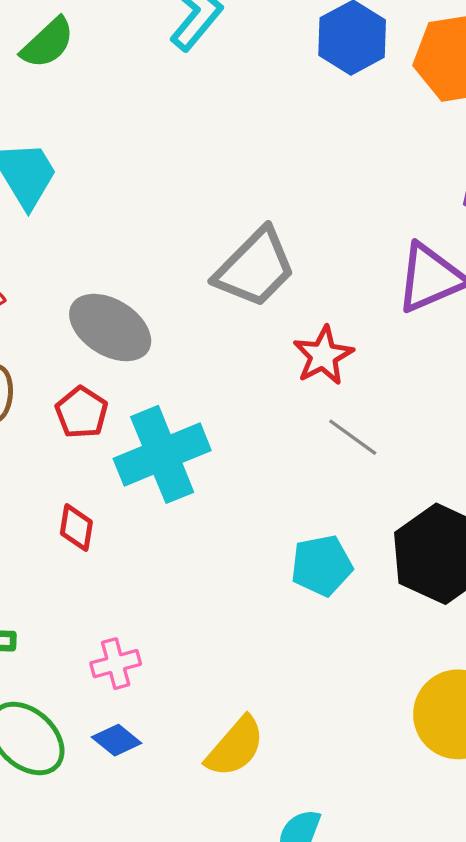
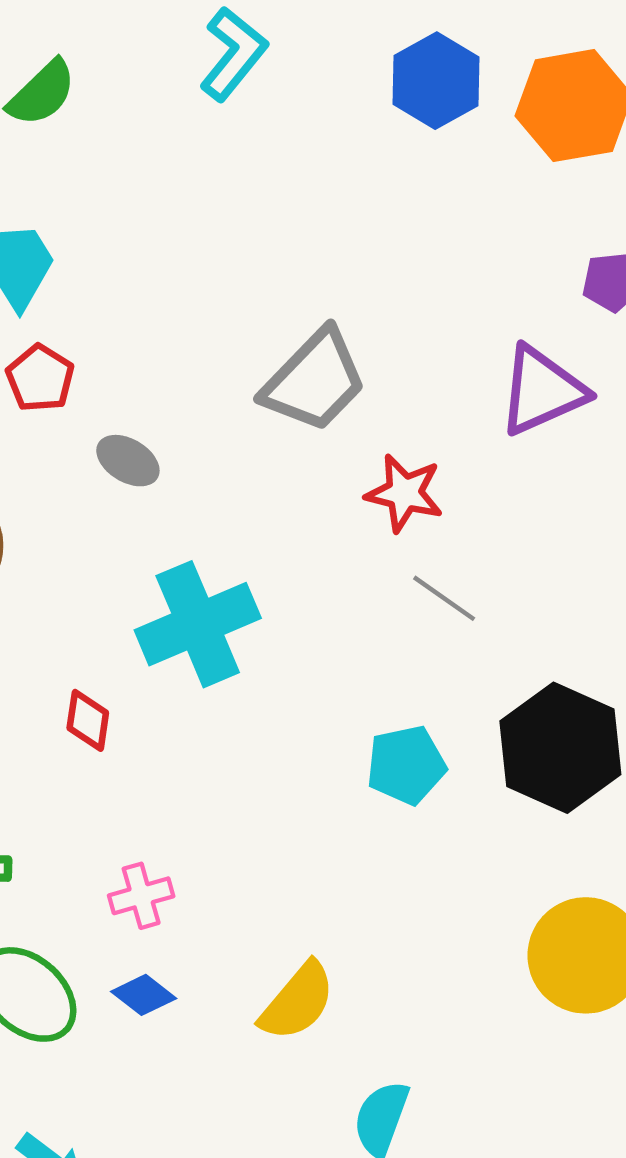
gray ellipse: (110, 328) -> (128, 461), size x0.6
red star: (323, 356) -> (404, 493), turned -30
red pentagon: (82, 412) -> (40, 378), moved

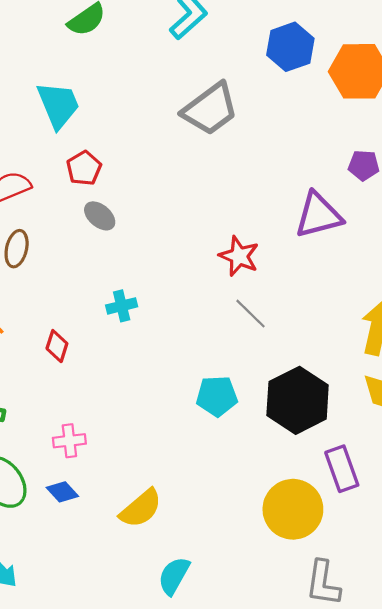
red pentagon: (40, 378) -> (84, 168), moved
gray trapezoid: (315, 381) -> (210, 109), moved
cyan cross: (198, 624) -> (122, 306), size x0.5

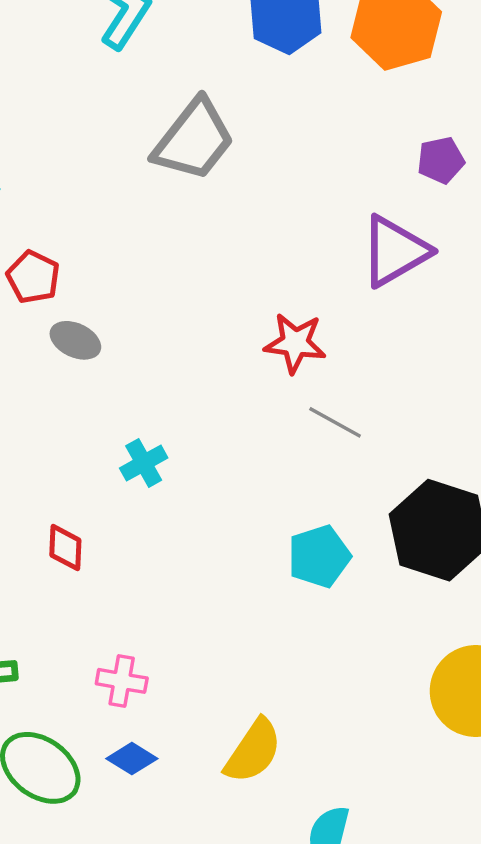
pink cross: (69, 441) -> (122, 681), turned 32

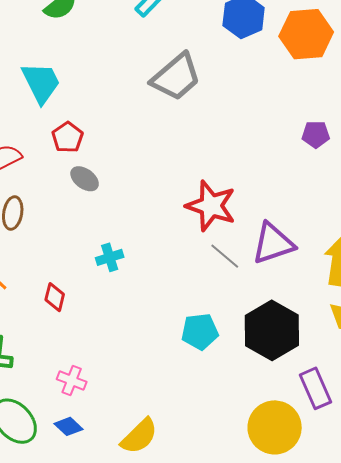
purple pentagon: (441, 160) -> (316, 134), moved
purple triangle: (395, 251) -> (273, 243), moved
red star: (295, 343) -> (211, 206), size x1.4

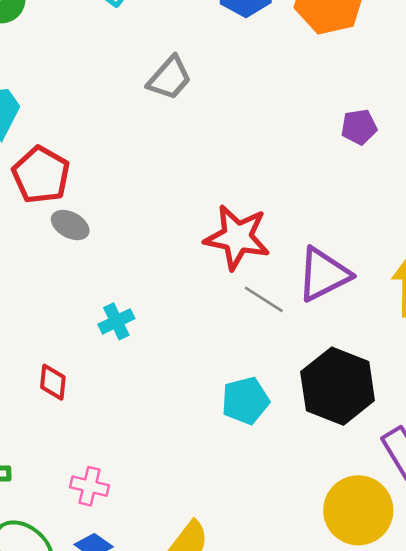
gray trapezoid: (176, 77) -> (169, 78), size x0.7
red pentagon: (68, 137) -> (41, 175), size x1.4

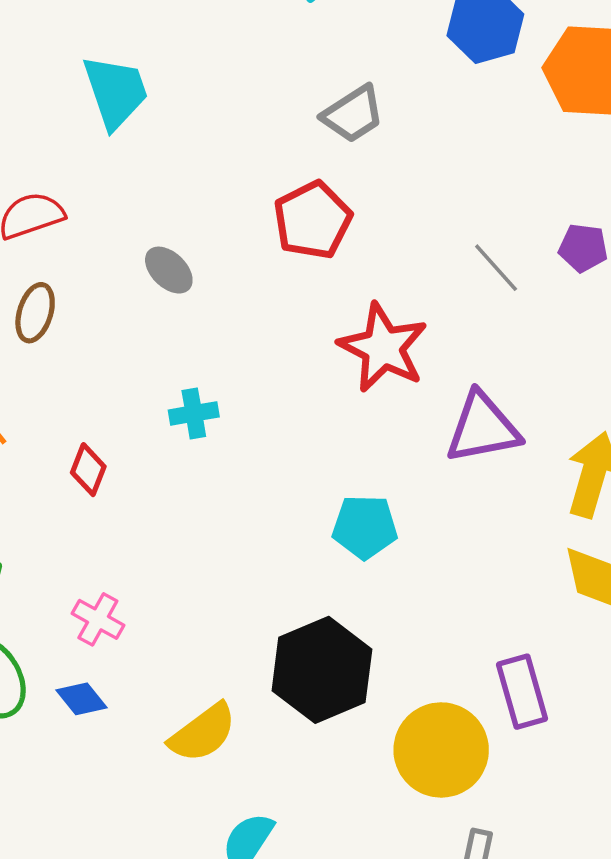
red pentagon: (41, 175) -> (313, 220), moved
gray line: (264, 299) -> (496, 268), moved
black hexagon: (338, 386) -> (322, 670), moved
cyan pentagon: (245, 401) -> (365, 527), moved

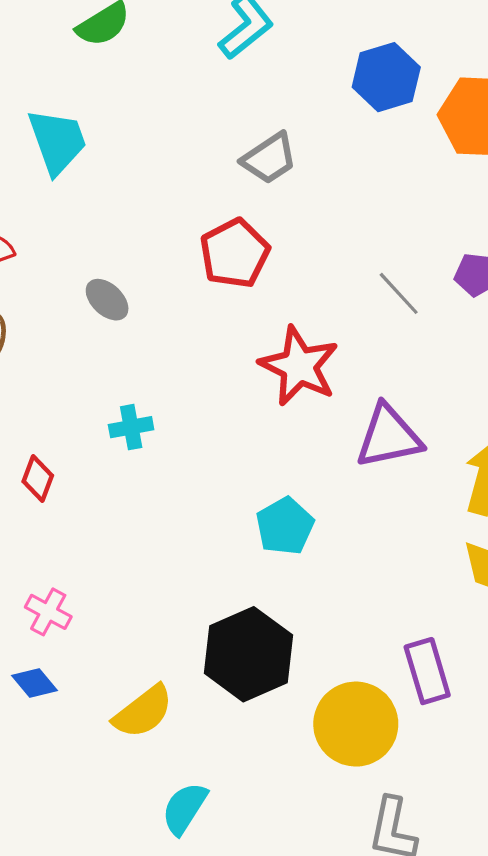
cyan pentagon: (365, 527) -> (285, 526), turned -30

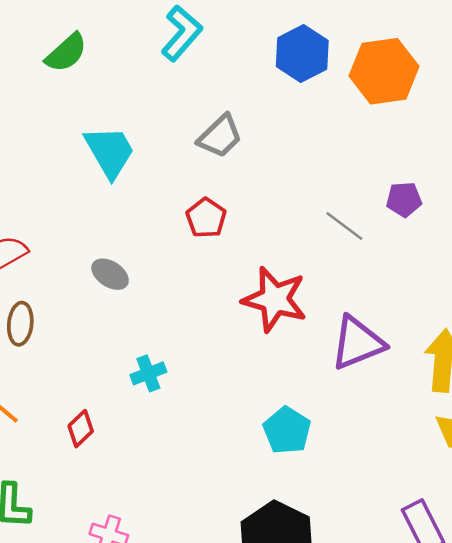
cyan trapezoid: (57, 141) -> (110, 152), moved
red pentagon: (235, 253) -> (206, 218), size x0.7
red diamond: (38, 478) -> (81, 429), turned 36

